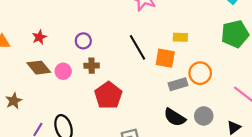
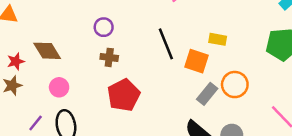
red star: (39, 37) -> (16, 61), moved
pink circle: (63, 71) -> (59, 87), moved
gray rectangle: (178, 84) -> (207, 94), turned -42

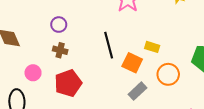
orange circle: (235, 85) -> (168, 74), moved
pink circle: (59, 87) -> (33, 73), moved

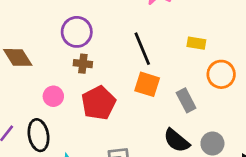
purple circle: (59, 25) -> (77, 32), size x1.5
orange square: (132, 63) -> (147, 84), moved
gray rectangle: (138, 91) -> (186, 100), turned -66

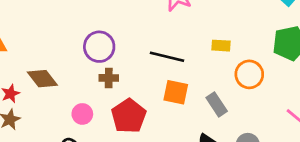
black line: (142, 49) -> (167, 57), turned -48

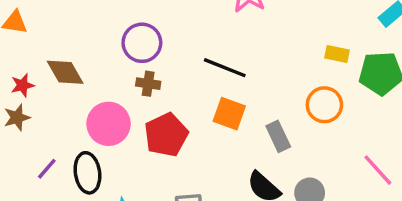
yellow rectangle: (221, 46) -> (337, 54), moved
pink circle: (82, 114) -> (109, 124), size x1.6

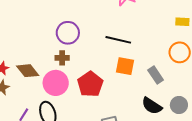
brown diamond: (65, 72) -> (28, 71), moved
brown cross: (148, 84) -> (62, 58), moved

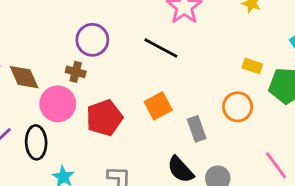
black line: (118, 40) -> (161, 48), moved
orange square: (125, 66) -> (158, 106), turned 36

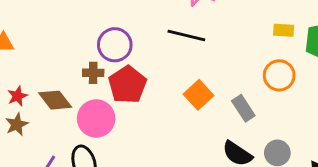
brown cross: (76, 72) -> (93, 73), moved
red pentagon: (104, 118) -> (127, 85), moved

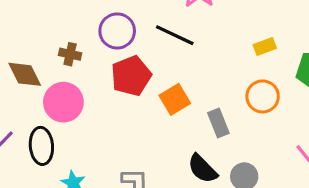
yellow rectangle: (284, 30) -> (265, 47), moved, turned -36
purple circle: (115, 45) -> (117, 31), moved
red pentagon: (127, 85) -> (131, 76), moved

